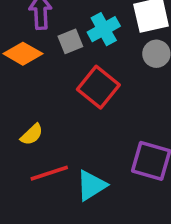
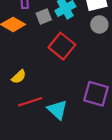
cyan triangle: (91, 185) -> (57, 110), turned -45

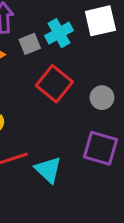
gray circle: (99, 24) -> (102, 98), moved

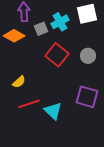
gray circle: (102, 98) -> (88, 56), moved

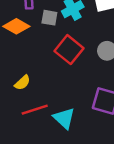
gray square: (41, 29) -> (49, 18), turned 32

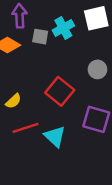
red square: (69, 50) -> (60, 91), moved

